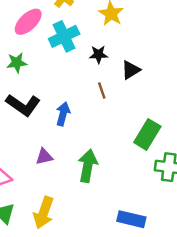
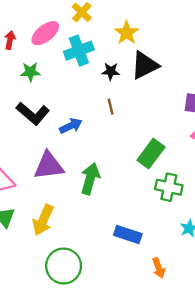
black triangle: (131, 70) -> (145, 65), moved, size x1.5
blue arrow: (63, 114) -> (71, 126), turned 45
purple triangle: (44, 157) -> (49, 166), size x1.8

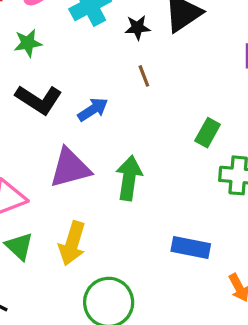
green rectangle: (151, 154) -> (208, 133), size x0.7

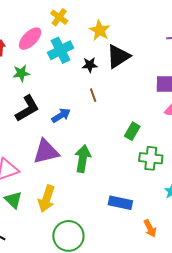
black L-shape: (39, 99) -> (27, 109), turned -64

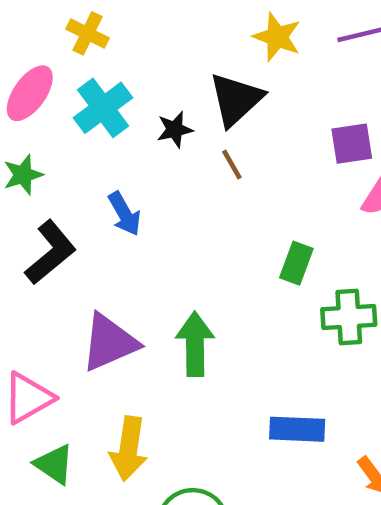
yellow star: (100, 30) -> (277, 37), moved
brown line: (93, 95) -> (232, 164), moved
blue arrow: (61, 115) -> (124, 214), moved, turned 102

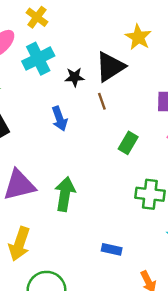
blue arrow: (124, 214) -> (60, 119), moved
green rectangle: (296, 263) -> (128, 143), moved
blue rectangle: (297, 429) -> (112, 249), size x0.7

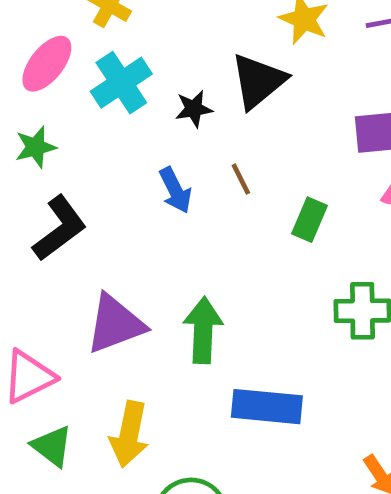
brown line: (102, 101) -> (241, 179), moved
blue rectangle: (112, 249) -> (267, 407), moved, size x1.8

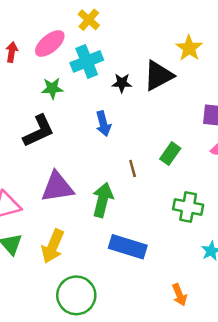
green star: (36, 147) -> (52, 88), moved
brown line: (241, 179) -> (133, 169), moved

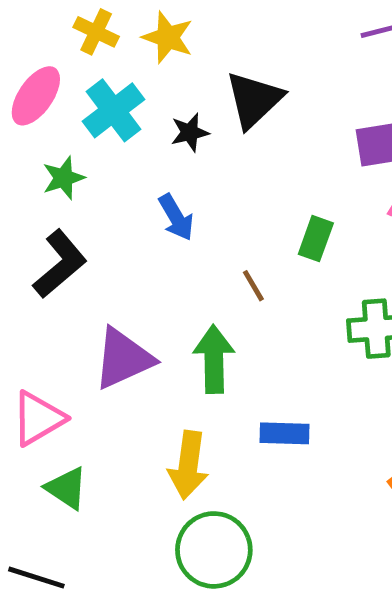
yellow star: (189, 48) -> (168, 37), moved
yellow arrow: (53, 246) -> (188, 465), moved
blue rectangle: (128, 247) -> (285, 433), size x0.7

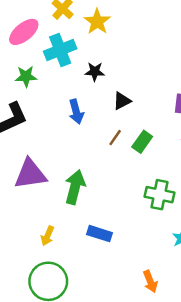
black triangle: (254, 100) -> (122, 101), moved, size x0.6
brown line: (253, 286) -> (115, 138), moved, turned 49
yellow arrow: (188, 465) -> (47, 236), size x0.6

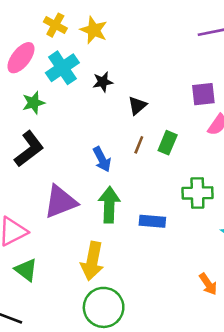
blue arrow: (76, 112) -> (102, 159), moved
blue rectangle: (99, 234) -> (152, 221), moved
yellow arrow: (47, 236) -> (92, 261), size x1.8

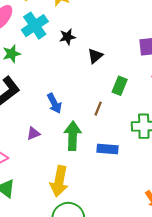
brown line: (139, 145) -> (98, 109), moved
blue arrow: (102, 159) -> (54, 103), moved
purple triangle: (60, 202) -> (33, 133), size x0.5

